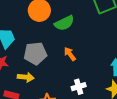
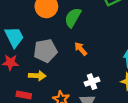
green semicircle: (64, 23) -> (73, 18), turned 150

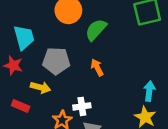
white cross: (92, 82) -> (82, 106), moved

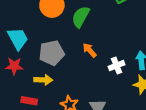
white cross: (82, 106) -> (117, 66), moved

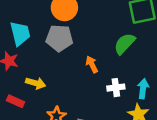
green semicircle: (81, 17) -> (125, 44), moved
gray pentagon: (52, 53) -> (59, 38), moved

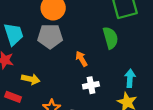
green semicircle: (125, 44) -> (110, 38), turned 125
white cross: (116, 88) -> (91, 85), moved

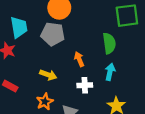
cyan arrow: (130, 78) -> (110, 72), moved
yellow arrow: (31, 79) -> (48, 75), moved

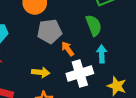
gray pentagon: (53, 34) -> (49, 31), moved
white cross: (85, 85) -> (80, 74), size x1.6

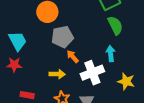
green semicircle: (94, 25) -> (115, 25), moved
orange arrow: (68, 49) -> (73, 57), moved

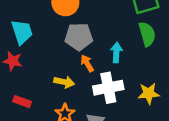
cyan arrow: (111, 54) -> (116, 52), moved
yellow star: (126, 81) -> (149, 93), moved, turned -30

